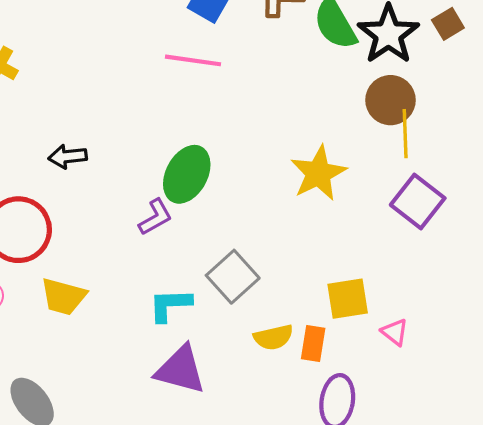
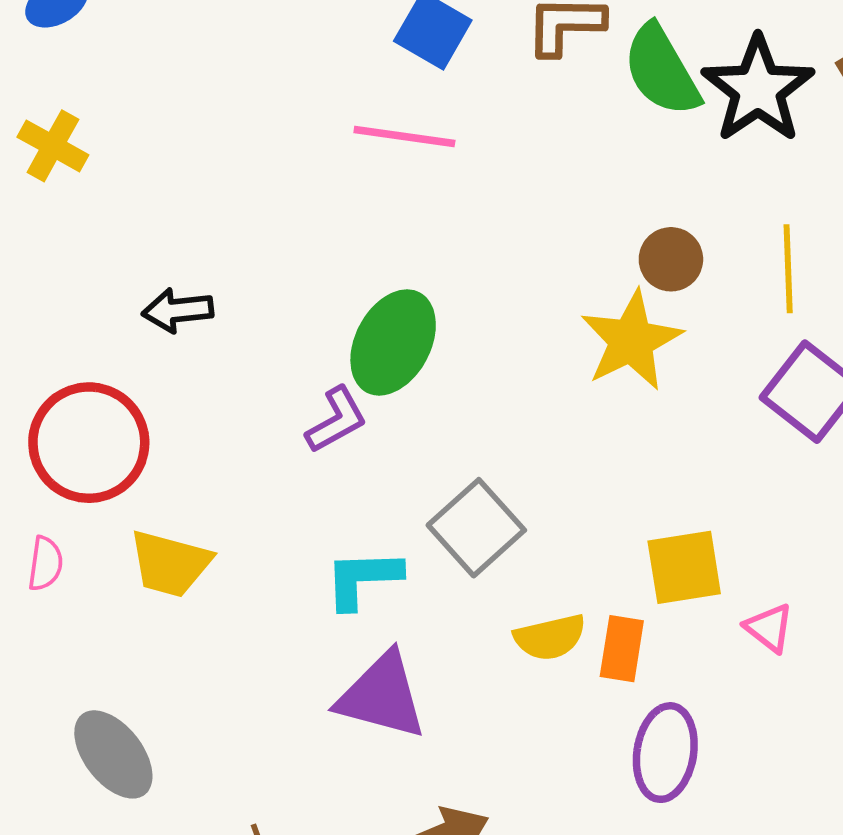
brown circle: (391, 100) -> (671, 259), moved, size x0.7

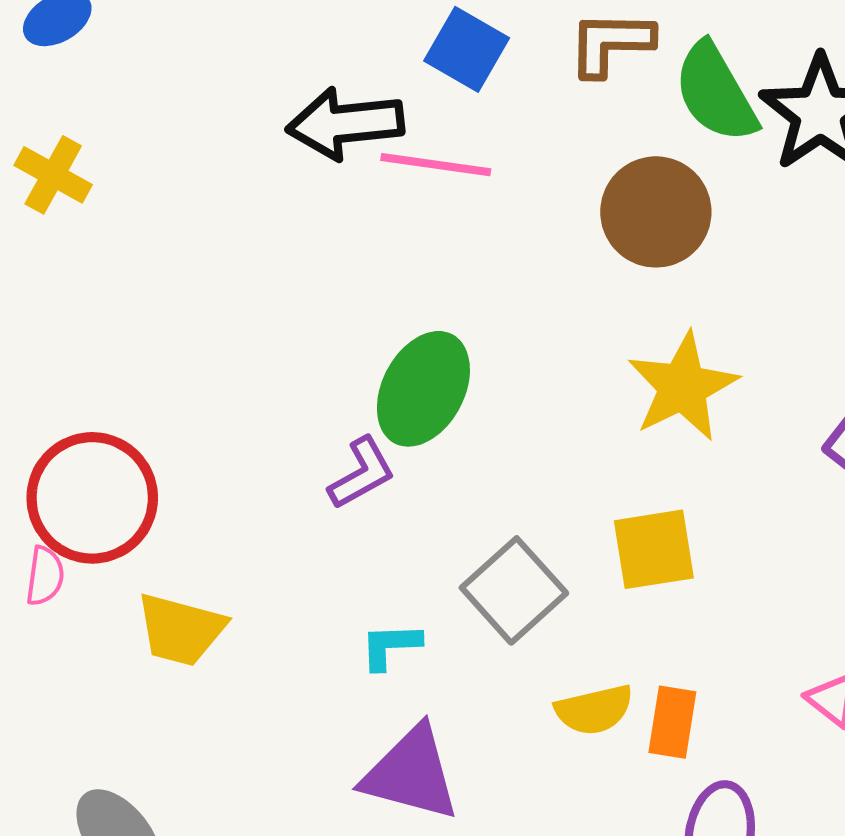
brown circle: (671, 259) -> (656, 212), moved, size x1.6
black arrow: (178, 310) -> (345, 123), moved, size x1.5
pink semicircle: (45, 564) -> (45, 576), moved
yellow square: (684, 567) -> (654, 549), moved
cyan L-shape: (363, 579) -> (391, 646), size x0.7

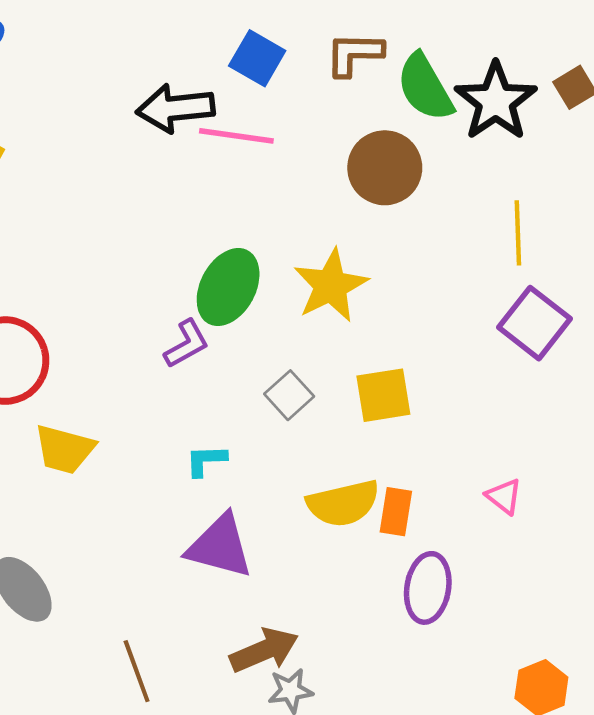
yellow star: (683, 387) -> (331, 286), moved
gray square: (514, 590) -> (289, 395), moved, size x0.7
yellow semicircle: (594, 710) -> (343, 503), size x1.4

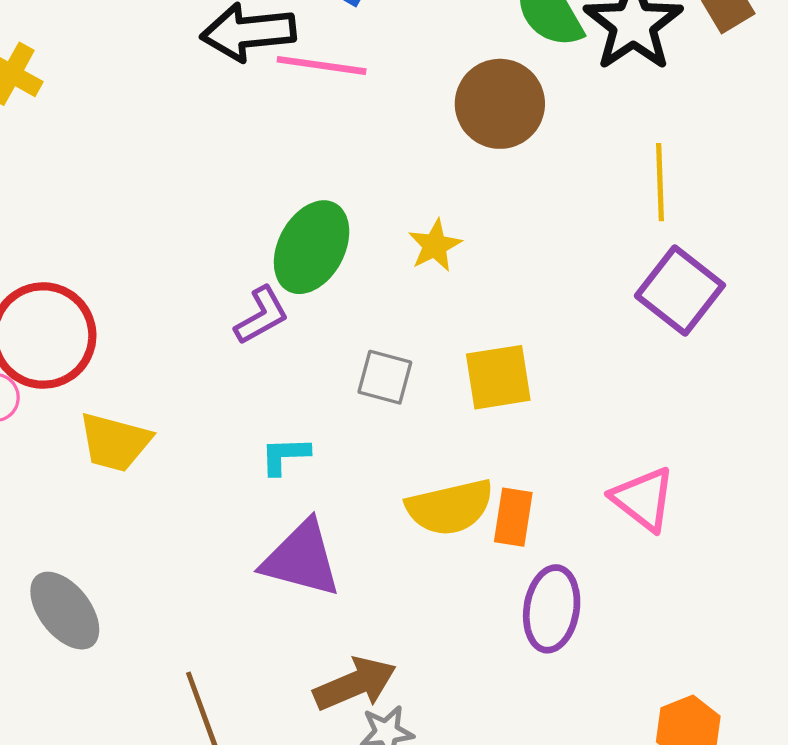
yellow star: (331, 286) -> (435, 245), size x0.6
gray square: (289, 395) -> (385, 377), turned -33
pink triangle: (504, 496) -> (643, 499), size x1.5

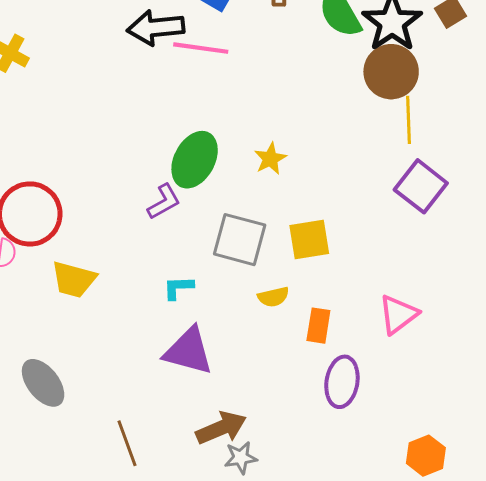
brown circle: (500, 104) -> (391, 72), moved
gray square: (385, 377) -> (240, 240), size x1.6
pink triangle: (643, 499) -> (398, 314), turned 45
yellow semicircle: (450, 507) -> (273, 297), moved, size x0.6

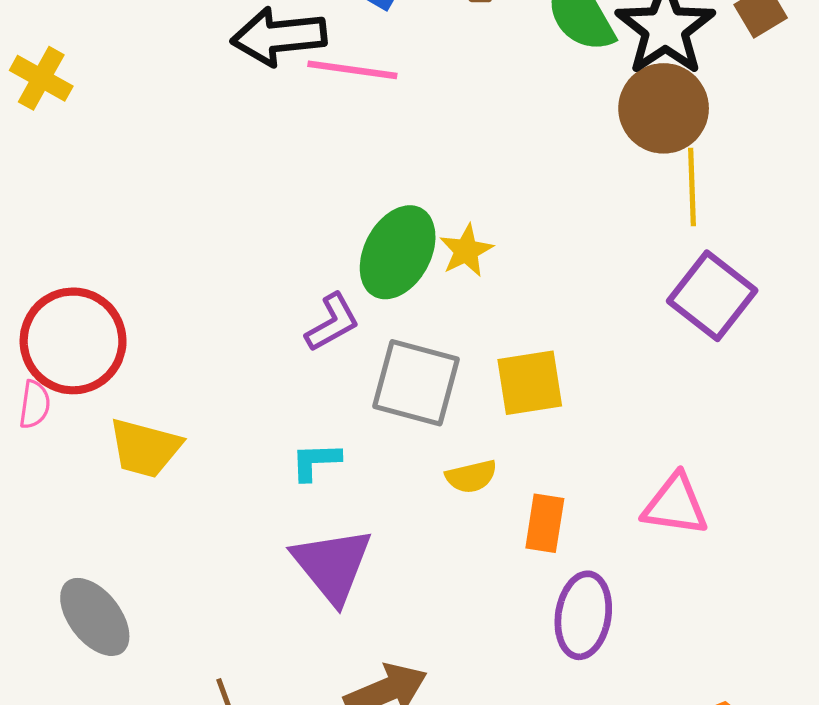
green ellipse: (195, 160) -> (398, 252), moved
purple L-shape: (164, 202) -> (332, 323), moved
pink triangle: (398, 314) -> (675, 505), turned 45
purple triangle: (188, 351) -> (332, 565), turned 36

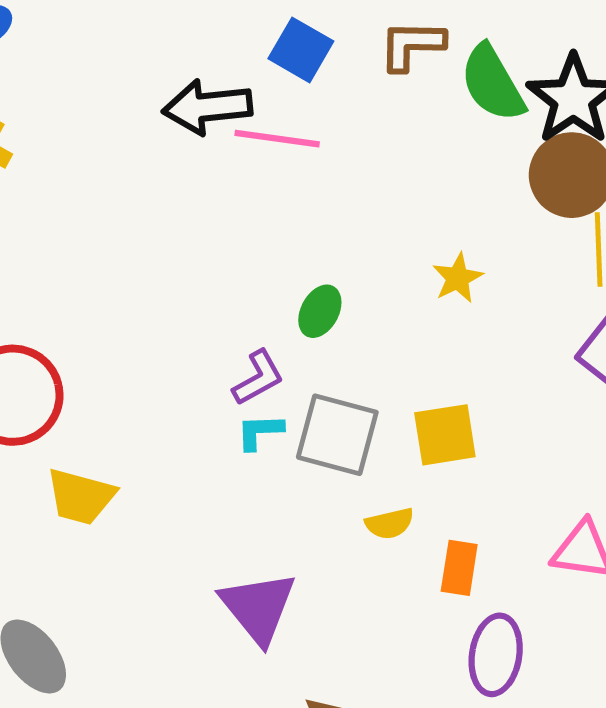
yellow star: (466, 251) -> (458, 278), moved
green ellipse: (398, 252) -> (320, 311), size x0.6
cyan L-shape: (316, 461) -> (260, 432), moved

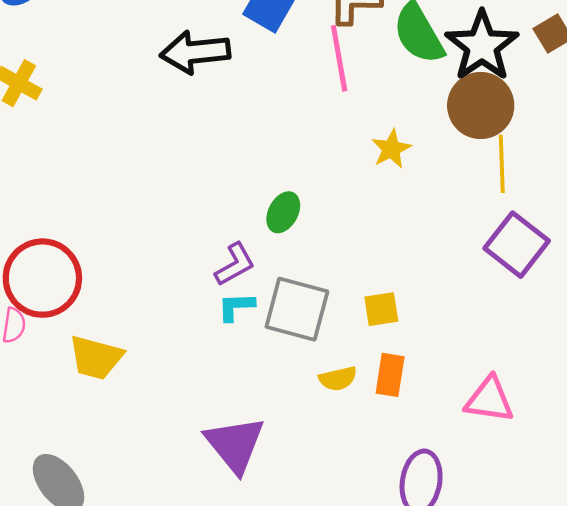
pink line: (277, 139) -> (339, 58), moved, turned 72
yellow star: (458, 278) -> (391, 149), moved
yellow square: (445, 435) -> (381, 309), size x0.7
orange rectangle: (459, 568) -> (390, 375), moved

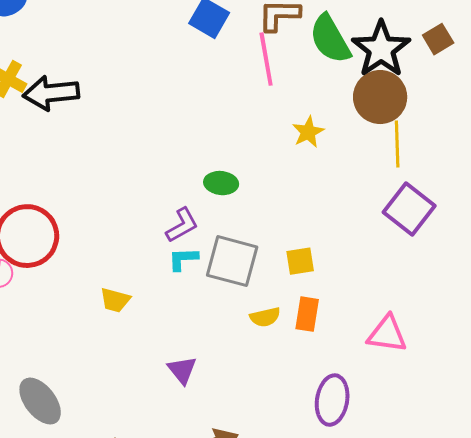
black arrow: (195, 52) -> (51, 93), moved
green ellipse: (283, 212) -> (221, 183), turned 68
yellow trapezoid: (96, 358) -> (115, 300), moved, size x0.7
purple triangle: (235, 444) -> (182, 370), size x0.6

